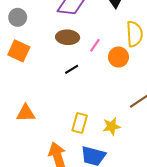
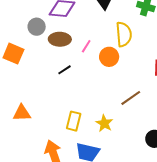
gray circle: (18, 17) -> (37, 27), moved
yellow star: (112, 126) -> (104, 123), turned -30

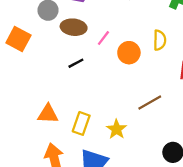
yellow semicircle: (124, 34) -> (160, 40), moved, size x0.7
orange triangle: (22, 113) -> (48, 114), moved

